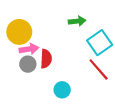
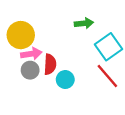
cyan circle: (62, 90) -> (65, 80), moved

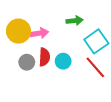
pink arrow: (31, 54) -> (39, 33), moved
cyan circle: (65, 80) -> (63, 61), moved

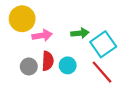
green arrow: (75, 21) -> (80, 33), moved
yellow circle: (18, 31) -> (22, 19), moved

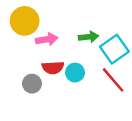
red semicircle: (48, 61) -> (53, 68), turned 84
gray circle: (29, 66) -> (32, 84), moved

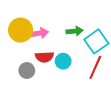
yellow circle: (25, 21) -> (21, 30), moved
red line: (113, 80) -> (95, 67), turned 65

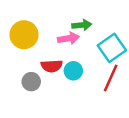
green arrow: (75, 31) -> (82, 25), moved
pink arrow: (39, 33) -> (69, 38), moved

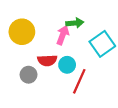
pink arrow: (69, 38) -> (63, 35), turned -60
red line: (111, 78) -> (79, 81), moved

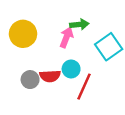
red semicircle: (47, 60) -> (50, 76), moved

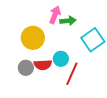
yellow circle: (23, 34) -> (33, 38), moved
pink arrow: (66, 37) -> (55, 15), moved

